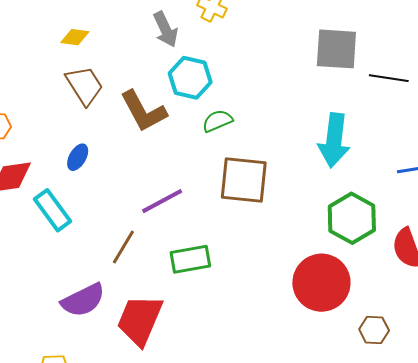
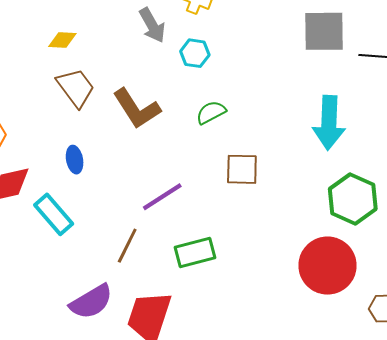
cyan hexagon: (190, 78) -> (195, 53), moved, size x0.7
blue ellipse: (78, 157) -> (75, 160), turned -36
brown square: (244, 180) -> (242, 169), size x0.7

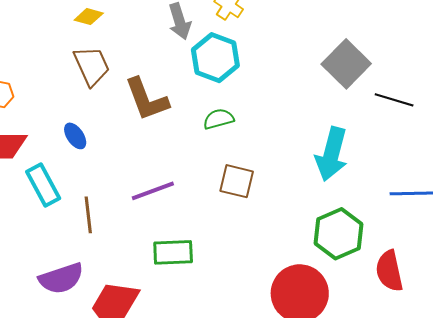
gray square: (324, 31) -> (346, 64), turned 33
cyan hexagon: (195, 53) -> (215, 58), size x1.6
blue ellipse: (75, 160) -> (75, 136), turned -36
brown line: (127, 246) -> (88, 215), moved, turned -45

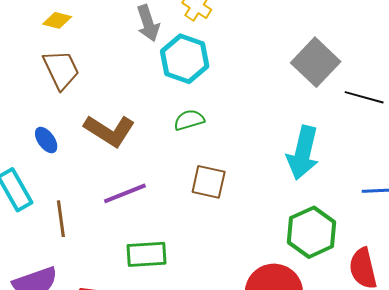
brown L-shape: (147, 99) -> (110, 131), moved, turned -36

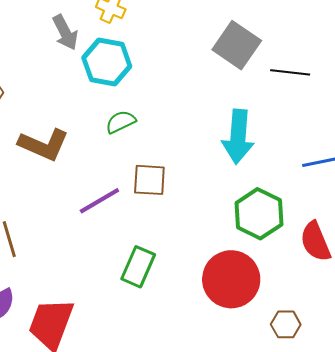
purple line: (125, 193) -> (99, 201), moved
green rectangle: (146, 254) -> (138, 267), moved, turned -54

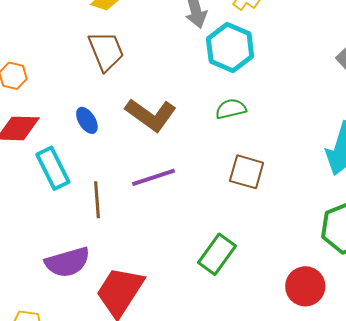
purple line: (99, 201) -> (154, 177), moved
red circle: (231, 279) -> (305, 286), size x0.7

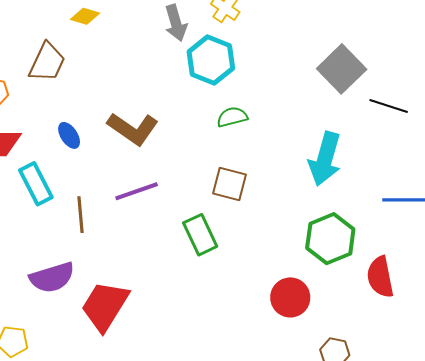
brown trapezoid: (106, 51) -> (47, 62), moved, turned 48
green semicircle: (231, 109) -> (232, 117), moved
green rectangle: (217, 254) -> (200, 235), moved, turned -60

